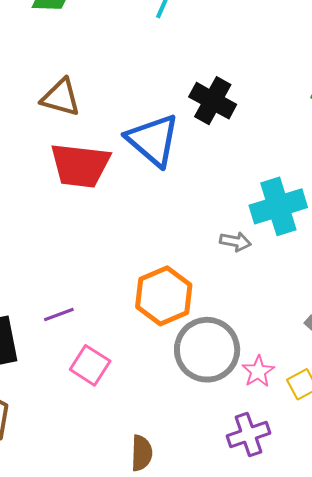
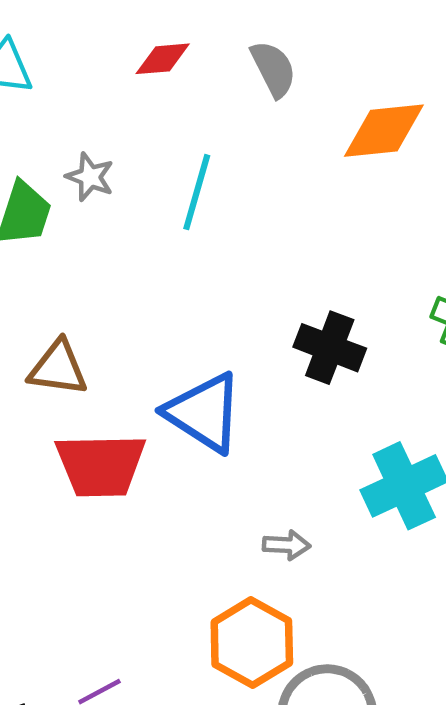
black cross: (213, 101) -> (330, 348), moved
gray arrow: (235, 242) -> (287, 545), moved

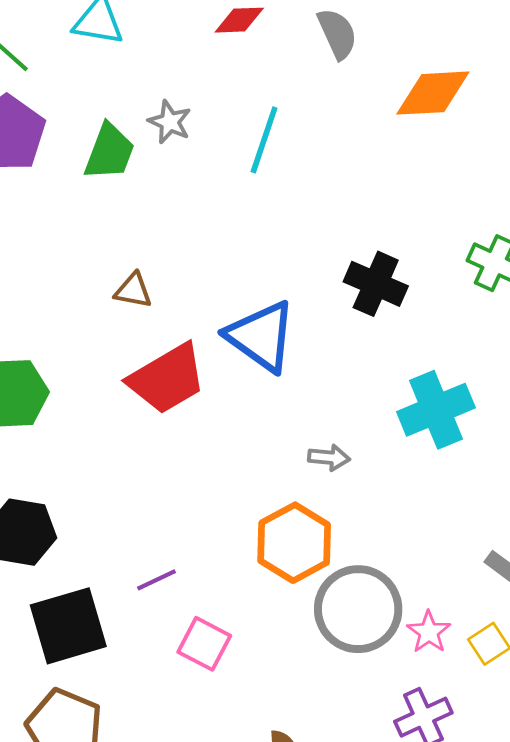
brown triangle: (58, 368) -> (133, 291), size x0.7
red trapezoid: (101, 465) -> (167, 379), turned -32

